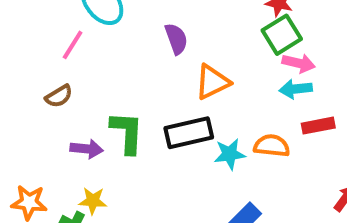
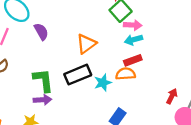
purple semicircle: (176, 39) -> (41, 32), moved
red rectangle: (318, 126) -> (133, 60), moved
purple arrow: (87, 149) -> (42, 100), moved

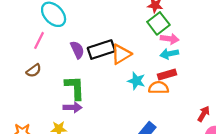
purple semicircle: (41, 32) -> (77, 50), moved
black rectangle: (78, 75) -> (101, 50), moved
cyan star: (103, 83) -> (136, 81), moved, turned 30

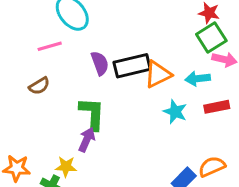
pink line: (39, 40) -> (50, 46), turned 42
cyan arrow: (169, 54) -> (198, 79), moved
orange semicircle: (159, 88) -> (212, 167), moved, turned -30
purple arrow: (72, 107) -> (87, 140), turned -72

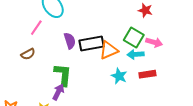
green square: (211, 38) -> (134, 38), moved, turned -30
pink line: (50, 46) -> (36, 28), turned -42

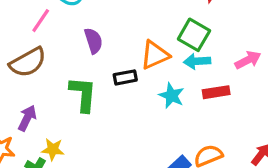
pink arrow: (154, 42) -> (248, 60), moved, turned -42
black rectangle: (91, 44) -> (125, 77), moved, size x0.6
brown semicircle: (28, 54) -> (28, 62), size x1.6
purple arrow: (58, 92) -> (27, 118), moved

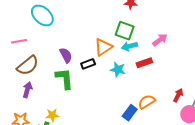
pink line: (41, 21) -> (19, 41), moved, turned 56
purple semicircle: (93, 41) -> (66, 55), moved
purple arrow: (27, 118) -> (27, 90), moved

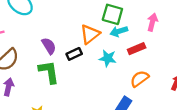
pink arrow: (160, 40) -> (152, 22), turned -35
orange semicircle: (147, 102) -> (140, 79), moved

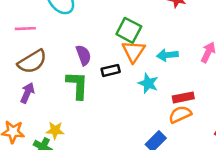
green square: (112, 14) -> (129, 30), moved
orange triangle: (90, 34) -> (133, 51), turned -30
red rectangle: (137, 49) -> (183, 97), moved

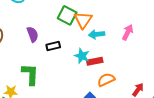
orange triangle: (133, 51) -> (83, 20), moved
green L-shape: (77, 85) -> (30, 74), moved
red rectangle: (183, 97) -> (95, 61), moved

